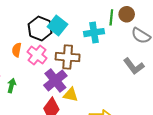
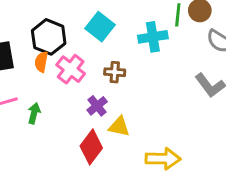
black hexagon: (40, 29) -> (49, 37), moved
brown cross: (68, 57) -> (115, 72), size x0.6
purple cross: (55, 80) -> (97, 106), size x0.6

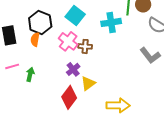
pink cross: (71, 69) -> (68, 41), moved
yellow triangle: (119, 126) -> (88, 83), turned -49

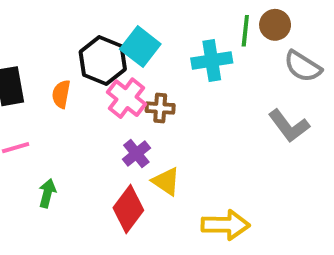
black hexagon: (40, 22) -> (103, 60), moved
green arrow: (30, 74) -> (47, 193), moved
yellow triangle: (88, 83) -> (166, 181), turned -49

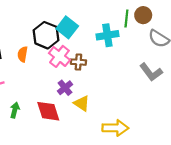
red diamond: (128, 209) -> (48, 111), moved, turned -55

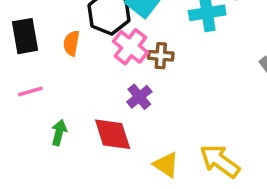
yellow triangle: (82, 103) -> (166, 165), moved
yellow arrow: (115, 128) -> (220, 161), turned -145

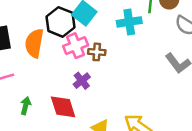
orange semicircle: (71, 43) -> (34, 43), size x1.6
pink cross: (130, 47) -> (76, 46), turned 30

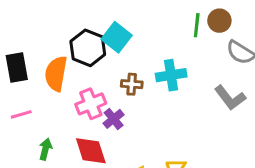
cyan cross: (129, 22) -> (171, 75), moved
pink cross: (76, 46) -> (91, 104), moved

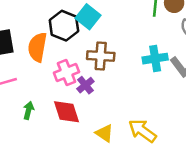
cyan cross: (171, 75) -> (155, 59), moved
brown cross: (132, 84) -> (101, 56), size x1.5

